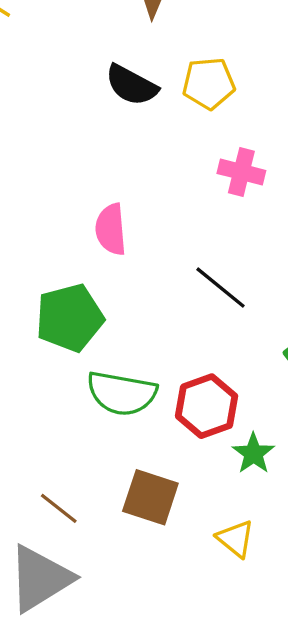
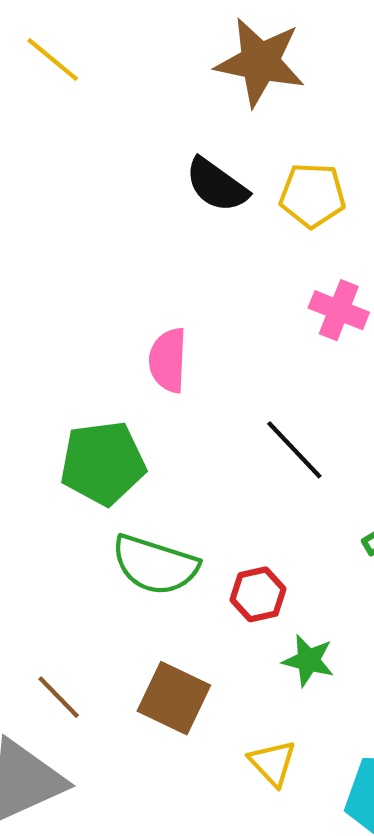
red hexagon: (207, 406) -> (258, 594), size x0.7
green star: (253, 453) -> (308, 660), turned -30

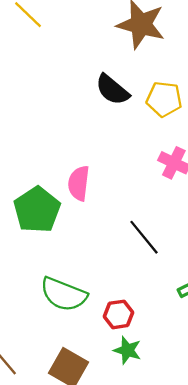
green pentagon: (103, 463) -> (37, 210), moved, turned -30
green star: (308, 660) -> (127, 350), moved

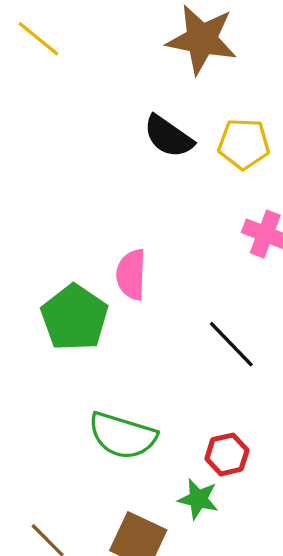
red hexagon: (118, 314) -> (227, 454), moved
green star: (127, 350) -> (198, 499), moved

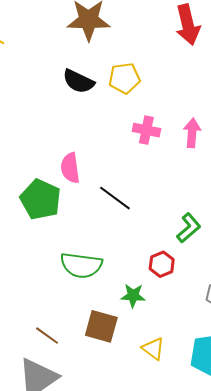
black line: (231, 344) -> (115, 198), moved
red hexagon: (227, 454) -> (162, 264), moved

